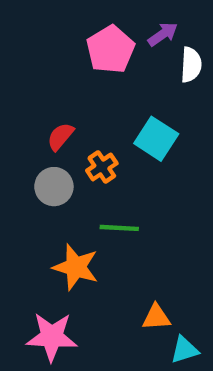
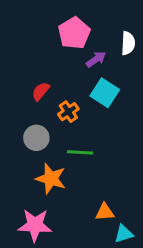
purple arrow: (163, 34) -> (96, 59), moved
gray circle: (54, 187) -> (36, 138), moved

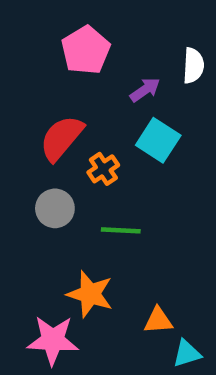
pink pentagon: (74, 33) -> (86, 50), moved
red semicircle: (41, 91) -> (62, 138), size x1.6
orange star: (51, 179) -> (90, 294), moved

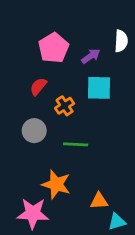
pink pentagon: (86, 50) -> (53, 48), moved
red semicircle: (62, 138) -> (38, 86), size x0.6
cyan square: (158, 140) -> (99, 88), turned -32

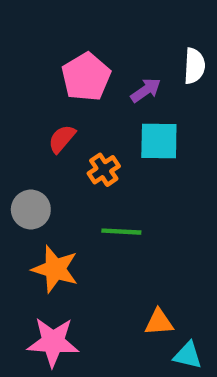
gray circle: (34, 131) -> (31, 209), moved
orange star: (56, 184) -> (55, 269), moved
cyan triangle: (117, 222) -> (188, 355), turned 30

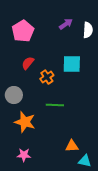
pink pentagon: (86, 77) -> (23, 31), moved
purple arrow: (146, 90) -> (66, 24), moved
pink star: (53, 342) -> (24, 155), size x0.6

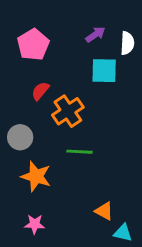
cyan square: (72, 64) -> (104, 71), moved
orange cross: (47, 77) -> (68, 111), size x1.5
orange triangle: (72, 146) -> (104, 211), turned 32

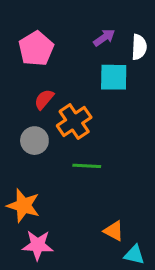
gray circle: (20, 137) -> (34, 141), moved
orange star: (36, 176) -> (23, 206), moved
pink star: (35, 224) -> (38, 245), size x1.4

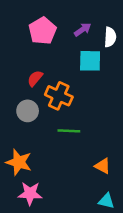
pink pentagon: (36, 49) -> (43, 31), moved
orange cross: (74, 122) -> (59, 96), turned -32
orange triangle: (114, 231) -> (103, 166), moved

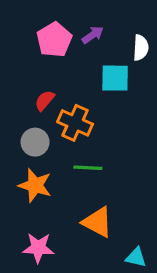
purple arrow: (83, 30) -> (93, 35), moved
orange star: (19, 162) -> (35, 185), moved
orange triangle: (103, 166) -> (97, 222), moved, size x1.5

